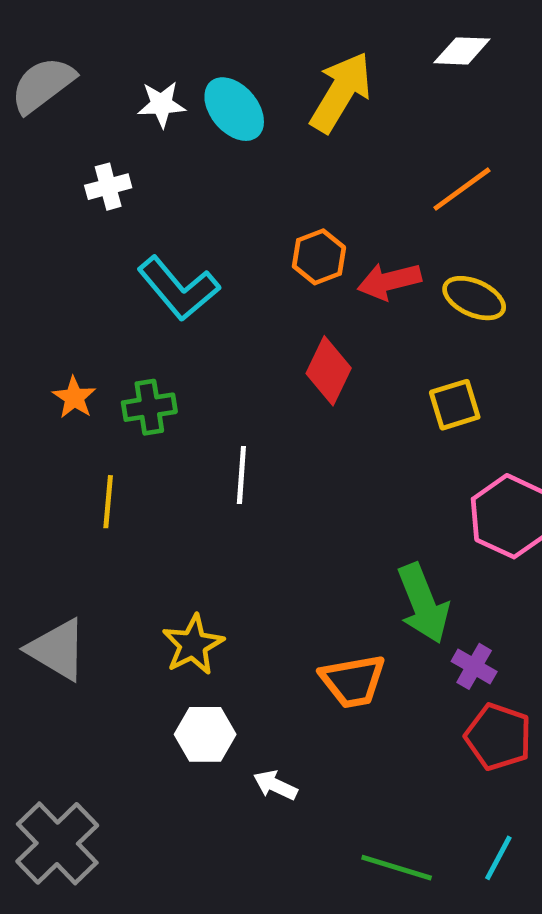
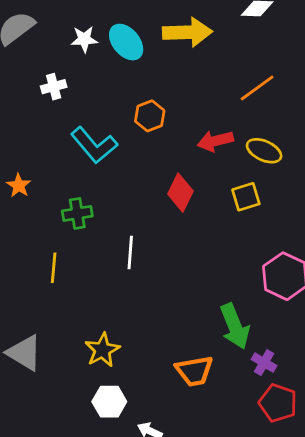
yellow arrow: (341, 92) -> (187, 32), turned 57
orange hexagon: (319, 257) -> (150, 116), moved
orange star: (74, 397) -> (19, 186), moved
yellow square: (455, 405) -> (246, 197), moved

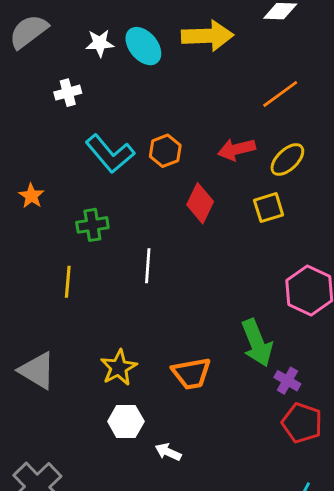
orange hexagon: (150, 116) -> (165, 151), moved
yellow ellipse: (264, 151) -> (287, 160), turned -68
orange trapezoid: (194, 371) -> (191, 373), moved

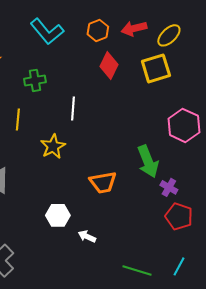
orange hexagon: (165, 151) -> (98, 30), moved
yellow square: (269, 208) -> (156, 68), size x1.4
yellow star: (119, 368) -> (53, 146), moved

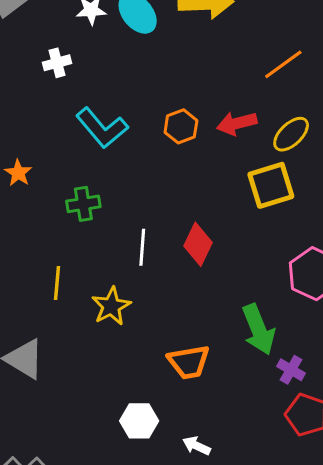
red diamond: (109, 65) -> (198, 244), moved
yellow line: (18, 119) -> (57, 283), moved
white hexagon: (58, 215) -> (139, 421), moved
white arrow: (87, 236) -> (196, 446), moved

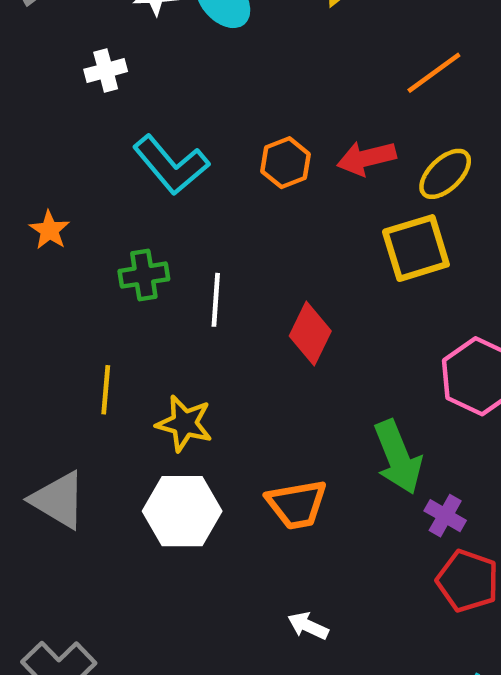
white line: (142, 247) -> (216, 300), moved
yellow star: (111, 306) -> (184, 423), turned -30
white hexagon: (139, 421) -> (182, 511), moved, size x1.4

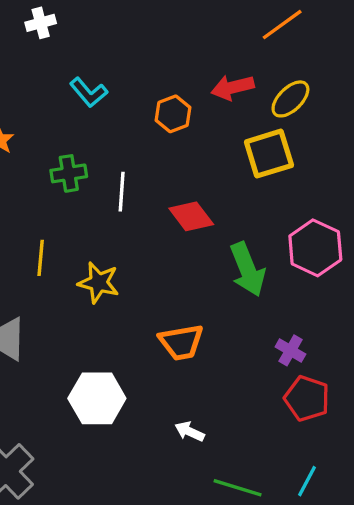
orange hexagon: (286, 163) -> (173, 114), moved
cyan L-shape: (171, 165) -> (89, 92), size x0.7
red diamond: (310, 334) -> (191, 216), turned -63
green arrow: (398, 457) -> (247, 269), moved
white hexagon: (182, 511) -> (97, 398), moved

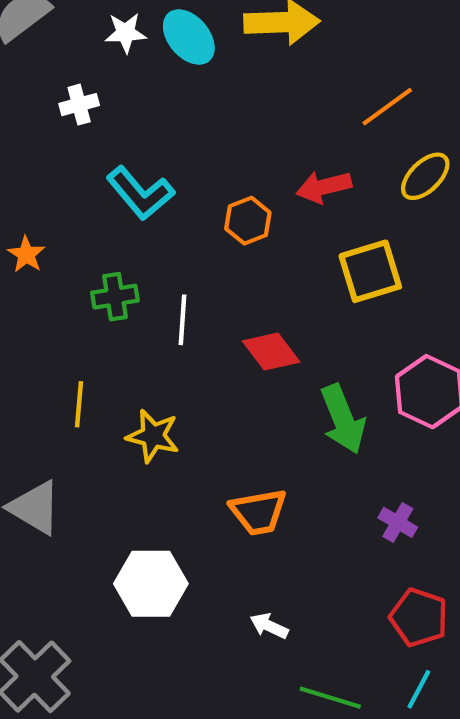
cyan L-shape: (89, 92) -> (140, 193), size x1.4
yellow ellipse: (290, 99) -> (425, 176), moved
red pentagon: (307, 398) -> (419, 617), moved

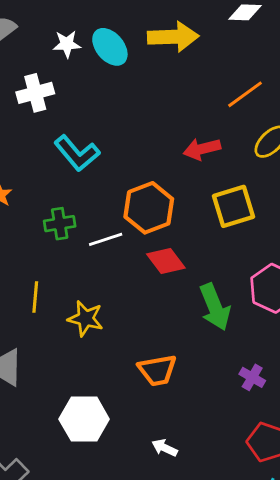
white cross: (79, 105) -> (35, 93), size x1.4
orange hexagon: (248, 221) -> (149, 208), moved, size x1.6
white line: (182, 320) -> (106, 239), turned 68

